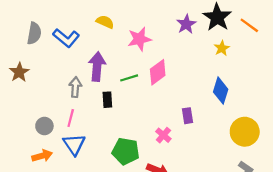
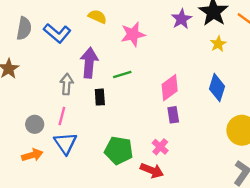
pink diamond: (158, 72) -> (170, 88), moved
purple rectangle: (187, 116) -> (173, 115), moved
pink cross: (163, 135) -> (160, 147), moved

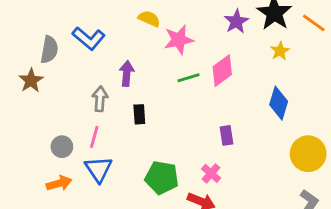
yellow semicircle: (97, 17) -> (149, 19), moved
gray semicircle: (24, 28) -> (49, 50), moved
purple arrow: (89, 63) -> (127, 74), size x0.7
green line: (122, 75) -> (189, 78), moved
pink diamond: (170, 88) -> (222, 71), moved

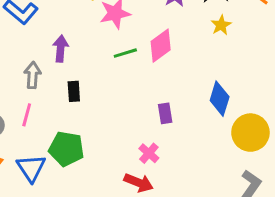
blue diamond: (279, 103) -> (220, 99), moved
blue triangle: (98, 169) -> (31, 168), moved
green pentagon: (162, 178) -> (66, 149), moved

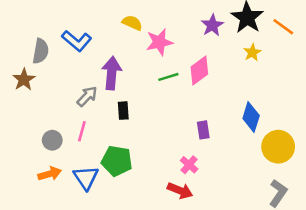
purple arrow: (61, 49) -> (112, 73), size x1.4
gray arrow: (33, 75) -> (87, 96), turned 40

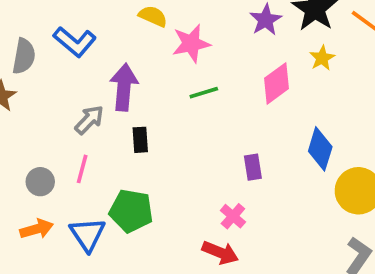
pink diamond: (199, 71) -> (277, 83), moved

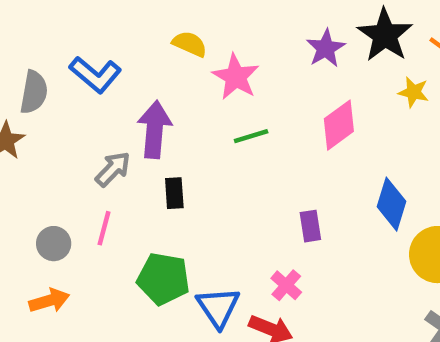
pink star: (191, 43) -> (236, 77), turned -30
yellow star: (322, 58) -> (413, 92), moved, turned -30
blue triangle: (87, 234) -> (218, 307), moved

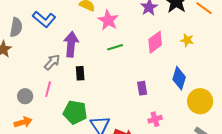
yellow star: (413, 92) -> (187, 40), moved
pink cross: (286, 285) -> (155, 119), moved, turned 32

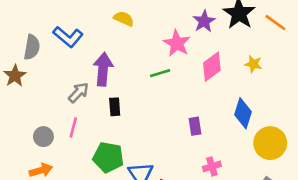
pink star: (108, 20) -> (177, 43), moved

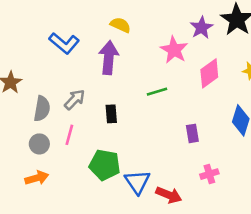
gray semicircle: (32, 47) -> (42, 109), moved
purple arrow: (103, 69) -> (109, 58), moved
green line: (160, 73) -> (157, 92), moved

